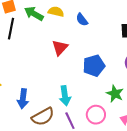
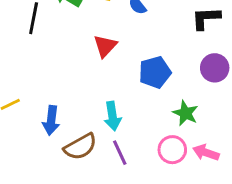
pink circle: (96, 115) -> (172, 150), moved

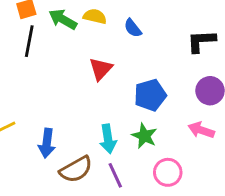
green star: (185, 113) -> (144, 136), moved
pink arrow: (206, 153) -> (201, 130), moved

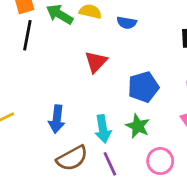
blue semicircle: (133, 28) -> (127, 23), turned -42
blue arrow: (47, 143) -> (57, 119), moved

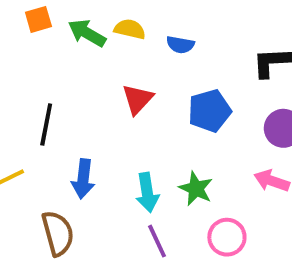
black line: (27, 35) -> (46, 124), moved
blue pentagon: (143, 87) -> (209, 111), moved
brown semicircle: (72, 158) -> (58, 233), moved, turned -76

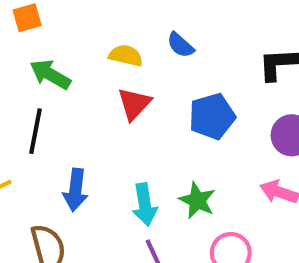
yellow semicircle: (130, 29) -> (126, 56), moved
green arrow: (87, 33) -> (50, 74), moved
blue semicircle: (180, 45) -> (180, 45), turned 32

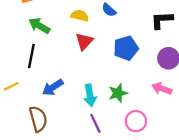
blue arrow: (75, 190) -> (53, 87), turned 50
green star: (197, 200) -> (118, 93), turned 30

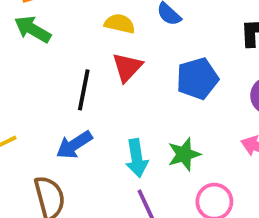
green arrow: (39, 26) -> (33, 29), moved
black line: (31, 56) -> (84, 90), moved

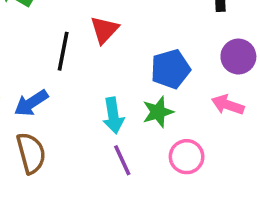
blue pentagon: (197, 79) -> (170, 69), moved
blue arrow: (74, 145) -> (31, 103), moved

